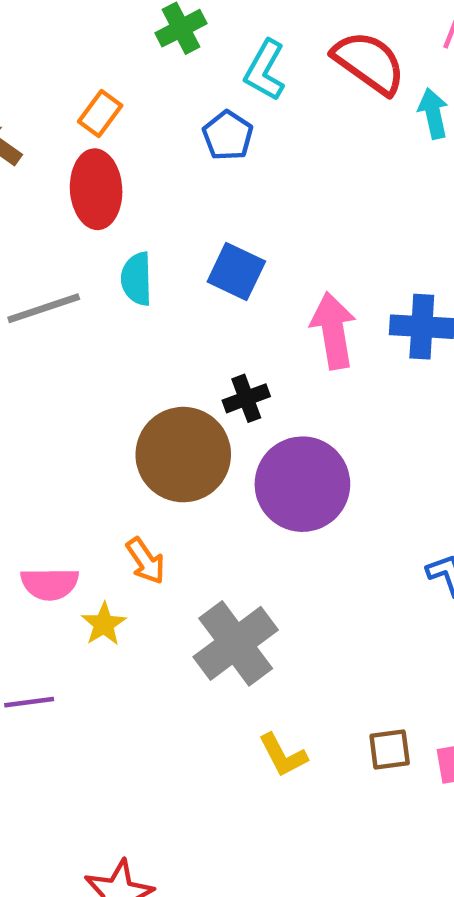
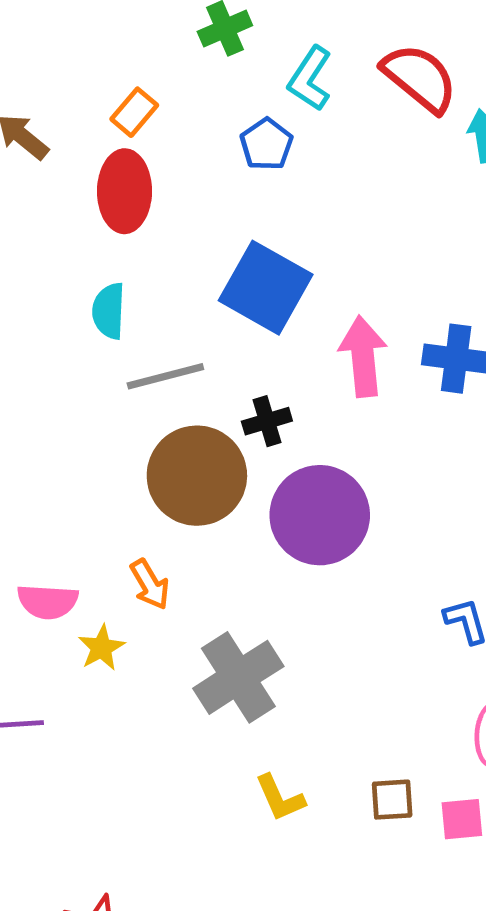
blue square: (236, 272) -> (266, 288), size x1.5
cyan semicircle: (137, 279) -> (109, 311), moved
gray line: (44, 308) -> (165, 376), moved

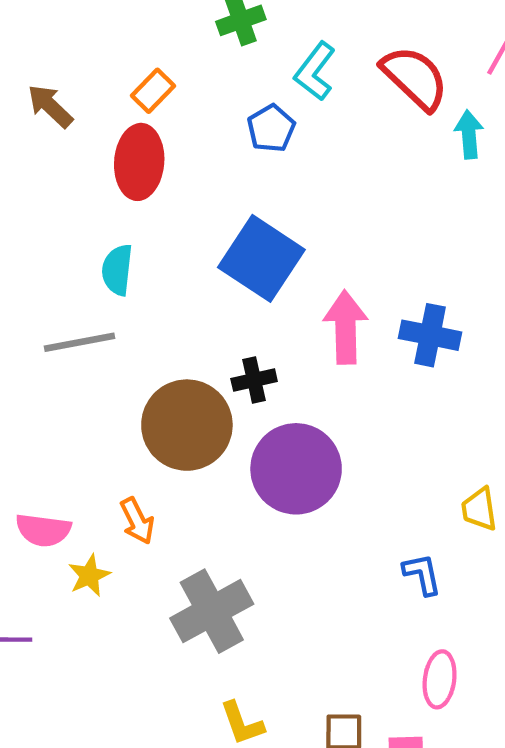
gray line: (165, 376) -> (79, 342), moved

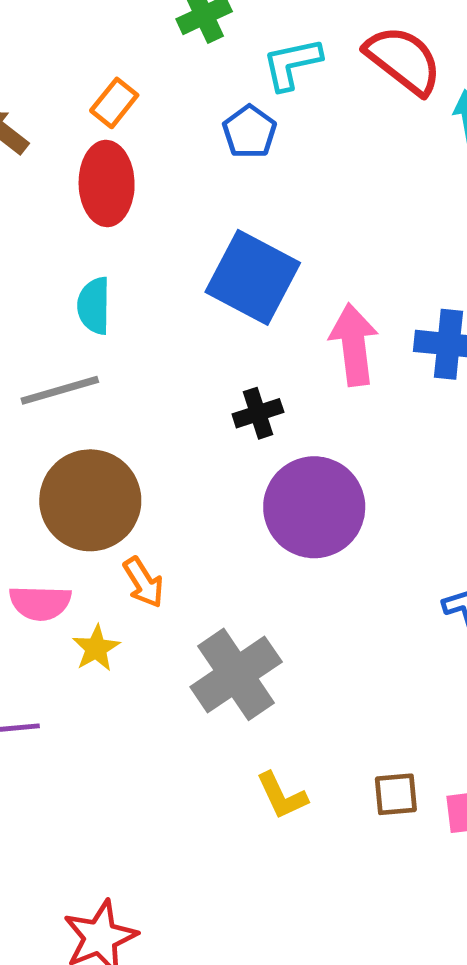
cyan L-shape: (315, 71) -> (292, 64), turned 46
brown circle: (187, 425) -> (90, 500), moved

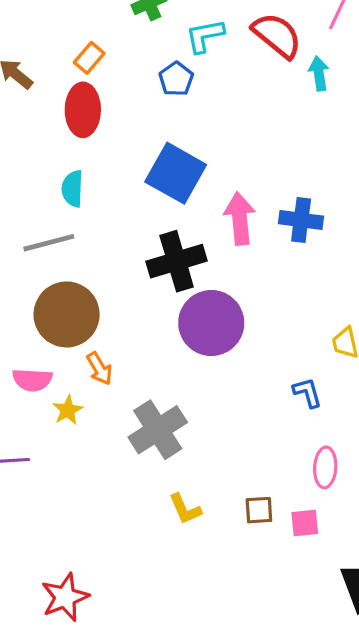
black cross: (258, 413) -> (177, 261), size x1.8

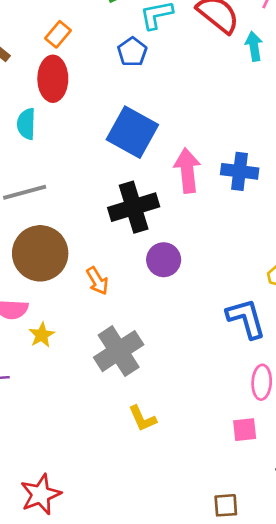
cyan semicircle: (72, 189) -> (26, 124), moved
purple circle: (211, 323) -> (164, 260), size x0.6
orange arrow: (99, 369) -> (97, 281), moved
blue L-shape: (307, 393) -> (246, 318), size x1.6
brown square: (259, 510) -> (226, 505), moved

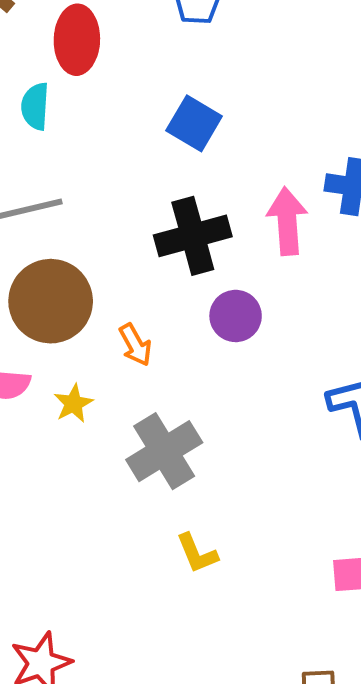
blue square: (132, 132) -> (194, 123), size x0.7
pink arrow: (187, 170) -> (287, 221), moved
yellow star: (42, 335) -> (73, 403), moved

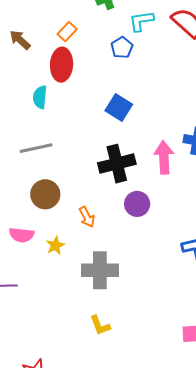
brown circle: (51, 301) -> (45, 194), size x0.7
gray cross: (164, 451) -> (100, 270), turned 30
yellow L-shape: (197, 553) -> (100, 325), moved

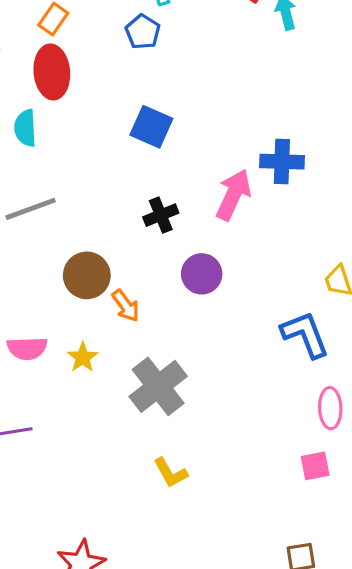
pink arrow: (164, 157) -> (233, 195), turned 36
black cross: (117, 164) -> (161, 215), size x0.6
brown circle: (45, 194) -> (87, 275), moved
gray cross: (100, 270) -> (158, 386), turned -30

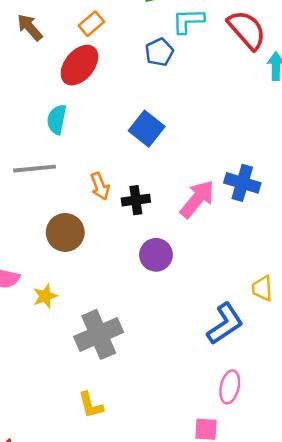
red ellipse: (52, 72) -> (79, 65), turned 30
cyan semicircle: (25, 128) -> (57, 119), moved
orange arrow: (126, 306) -> (100, 186), moved
blue L-shape: (305, 335) -> (225, 324), turned 63

